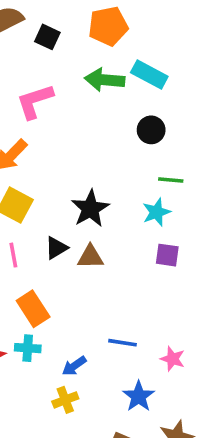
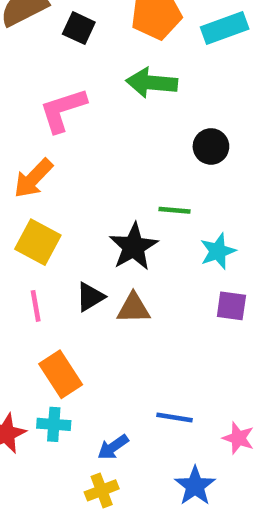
cyan rectangle: (149, 74) -> (225, 28), moved, turned -48
green line: (171, 180) -> (175, 210), moved

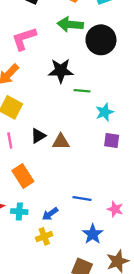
black circle: (211, 146) -> (101, 40), moved, size x1.6
black star: (134, 247) -> (61, 71), moved, turned 30
cyan cross: (54, 424) -> (19, 212), moved

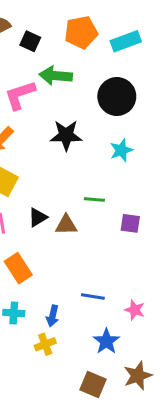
green arrow: (70, 24) -> (56, 76), moved
green line: (82, 91) -> (94, 199), moved
cyan star: (105, 112) -> (121, 150), moved
blue arrow: (50, 214) -> (53, 316), turned -42

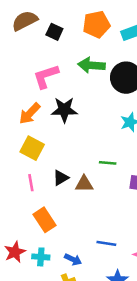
green arrow: (56, 76) -> (92, 65), moved
black star: (66, 135) -> (64, 110), moved
blue arrow: (53, 316) -> (73, 259), turned -77

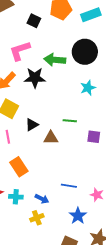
black square: (54, 32) -> (34, 21), moved
green arrow: (92, 65) -> (55, 60), moved
black triangle: (61, 178) -> (32, 125), moved

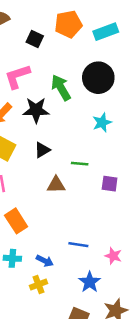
green arrow: (55, 60) -> (61, 88), turned 55
black triangle: (32, 125) -> (42, 150), moved

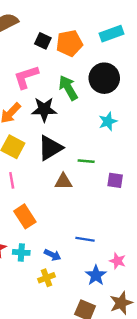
orange pentagon: (68, 24) -> (69, 43), moved
black triangle: (42, 150) -> (50, 148), size x1.6
pink star: (113, 256) -> (117, 261), moved

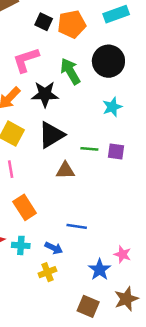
purple square: (115, 180) -> (116, 151), moved
blue line: (85, 239) -> (77, 226), moved

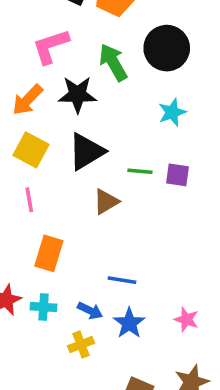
brown triangle: (65, 170) -> (106, 202), turned -30
orange rectangle: (25, 207) -> (49, 253), turned 50
blue star: (100, 270) -> (129, 323), moved

